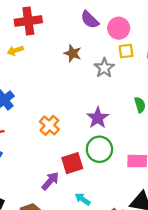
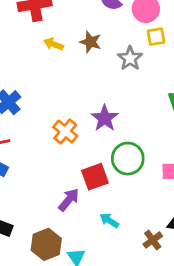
yellow arrow: (15, 51) -> (54, 44), moved, turned 42
purple star: (98, 118) -> (105, 118), moved

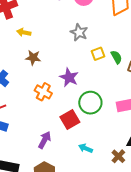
yellow square: (156, 37) -> (98, 54), moved
brown star: (90, 42) -> (33, 58), moved
purple arrow: (69, 200) -> (45, 140), moved

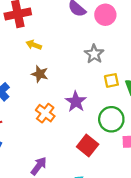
green circle: (90, 103) -> (111, 119), moved
red square: (70, 120) -> (88, 146), moved, turned -30

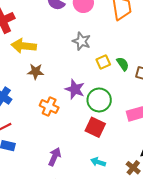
yellow arrow: (34, 45) -> (24, 46), size x1.6
green circle: (111, 119) -> (99, 100), moved

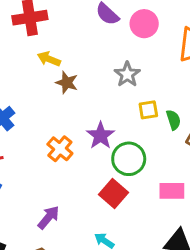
yellow arrow: (24, 46) -> (49, 59), size x0.7
brown star: (36, 72) -> (67, 83), moved

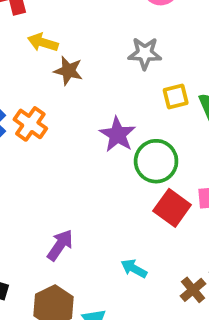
gray star: (127, 74) -> (145, 53), turned -30
orange cross: (60, 149) -> (30, 124), moved
red square: (113, 194) -> (172, 208), moved

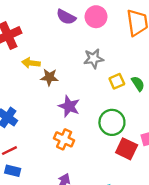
orange cross: (30, 124) -> (64, 139), moved
purple star: (117, 135) -> (69, 106), moved

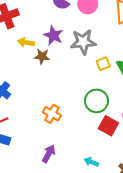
gray star: (94, 59) -> (83, 42), size x1.4
purple star: (69, 106) -> (53, 35), moved

